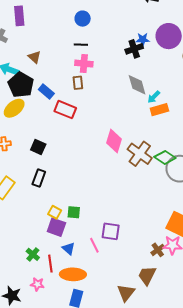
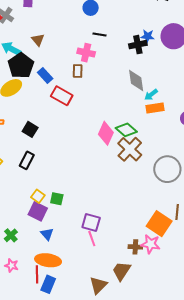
black line: (81, 45) -> (99, 35), moved
green diamond: (165, 157) -> (126, 130), moved
pink line: (94, 245) -> (92, 239), moved
brown cross: (158, 250) -> (135, 247), turned 32
red line: (50, 264) -> (37, 274), moved

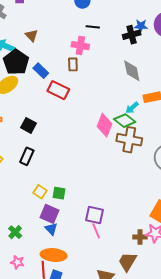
cyan arrow: (151, 95) -> (132, 108), moved
brown cross: (130, 149) -> (129, 140), turned -30
purple square: (38, 211) -> (50, 214), moved

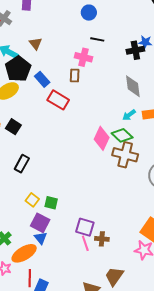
cyan arrow: (132, 108) -> (129, 115), moved
black square: (29, 125) -> (13, 127), moved
brown cross: (140, 237) -> (102, 239), moved
orange ellipse: (54, 255) -> (24, 253), moved, turned -40

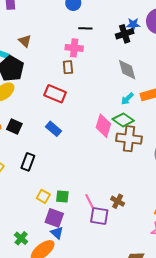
blue rectangle: (42, 79) -> (54, 129), moved
brown cross: (102, 239) -> (118, 201), moved, turned 32
pink line: (85, 243) -> (90, 201), moved

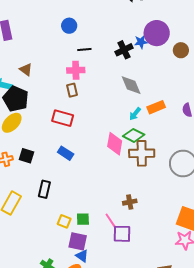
blue star: (133, 24) -> (141, 42), moved
brown cross: (118, 201) -> (130, 202), moved, turned -32

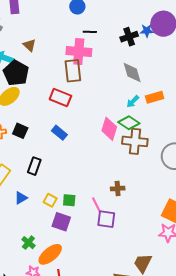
pink cross: (76, 70) -> (79, 51), size x1.4
brown rectangle: (72, 90) -> (73, 71), size x1.6
blue triangle: (82, 256) -> (21, 198), moved, turned 48

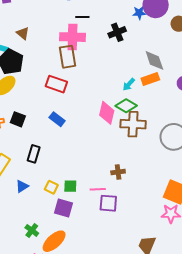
black cross: (129, 37) -> (117, 32), moved
gray diamond: (132, 72) -> (154, 60), moved
pink line: (96, 205) -> (98, 189), turned -63

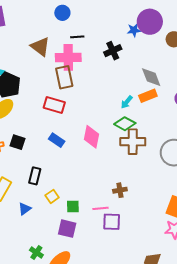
brown triangle: (23, 33) -> (40, 47), moved, size x1.5
pink diamond: (107, 113) -> (92, 137), moved
yellow square: (51, 187) -> (52, 196), moved, turned 32

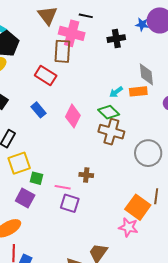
yellow square: (52, 196) -> (19, 163), size x1.6

